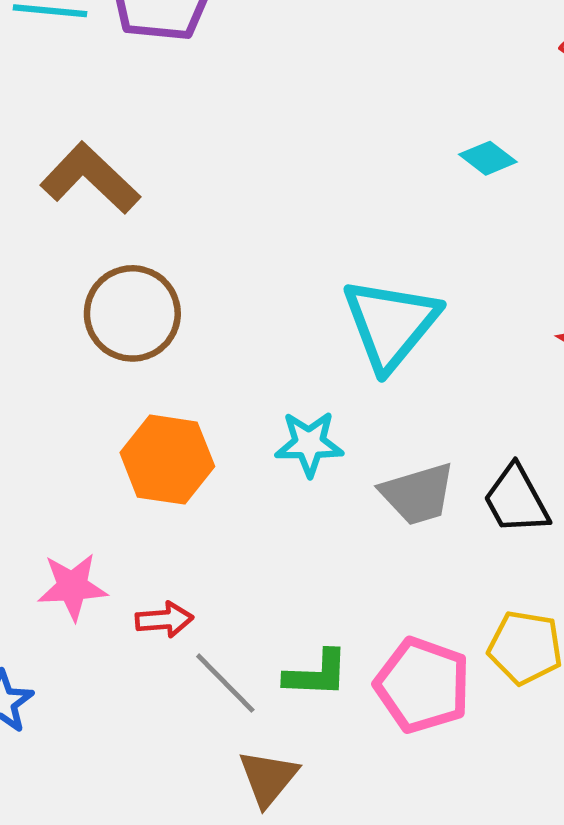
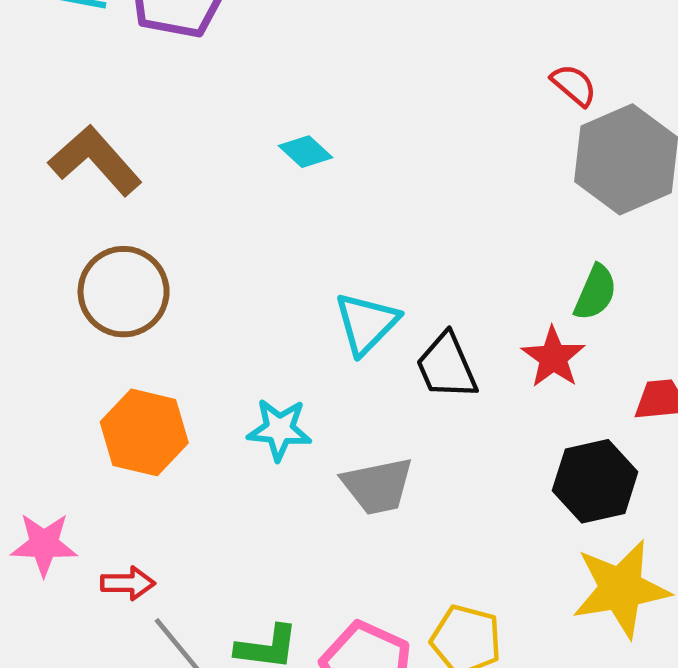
cyan diamond: (488, 158) -> (305, 152), moved
cyan triangle: (391, 324) -> (366, 323), size x0.7
black trapezoid: (516, 500) -> (447, 366), moved

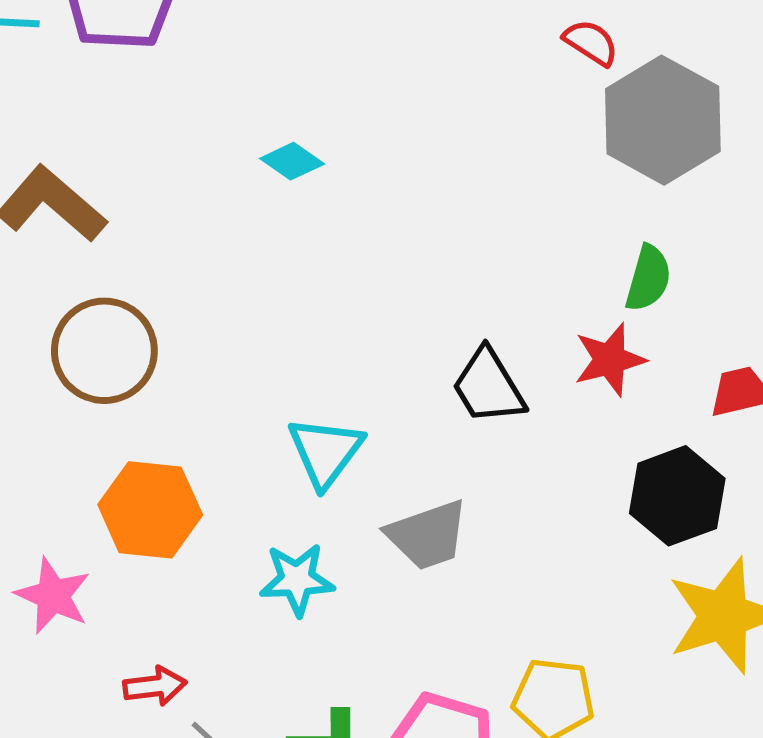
cyan triangle: (366, 323) -> (325, 452), moved
red star: (553, 357) -> (610, 360), turned 30
cyan star: (279, 429) -> (297, 580), moved
pink star: (44, 544) -> (53, 596), moved, turned 30

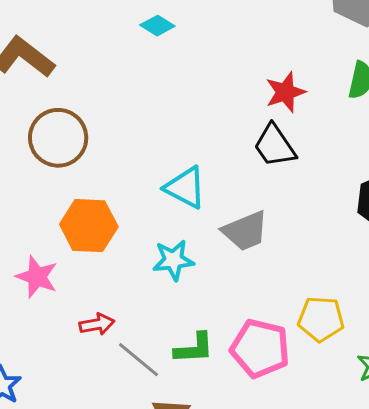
red star: (610, 360) -> (285, 92), moved
cyan triangle: (325, 452) -> (185, 188), turned -36

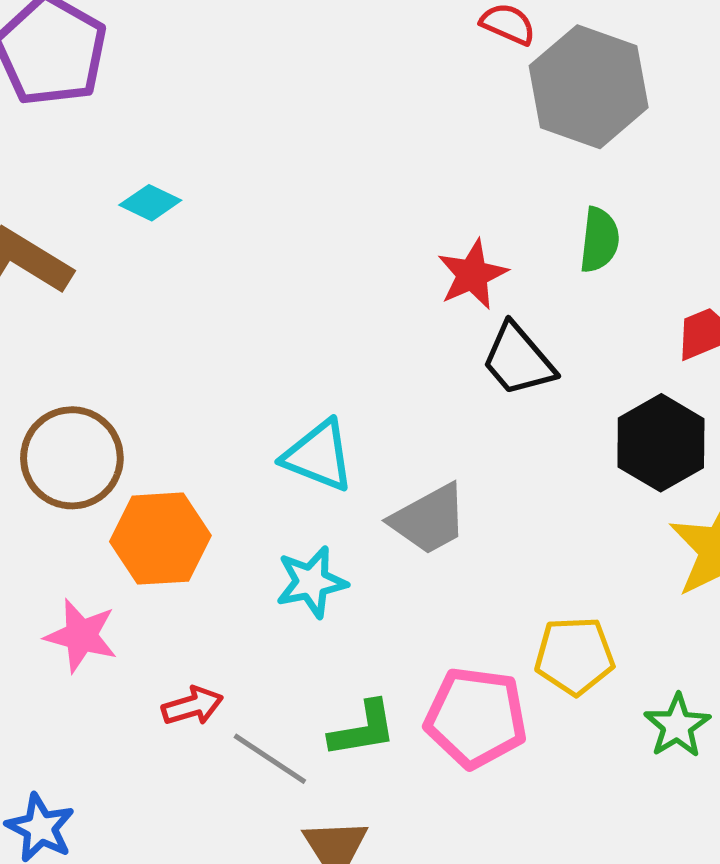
cyan diamond: (157, 26) -> (150, 203), moved
brown circle: (58, 138) -> (72, 458), moved
black trapezoid: (275, 146) -> (518, 360), moved

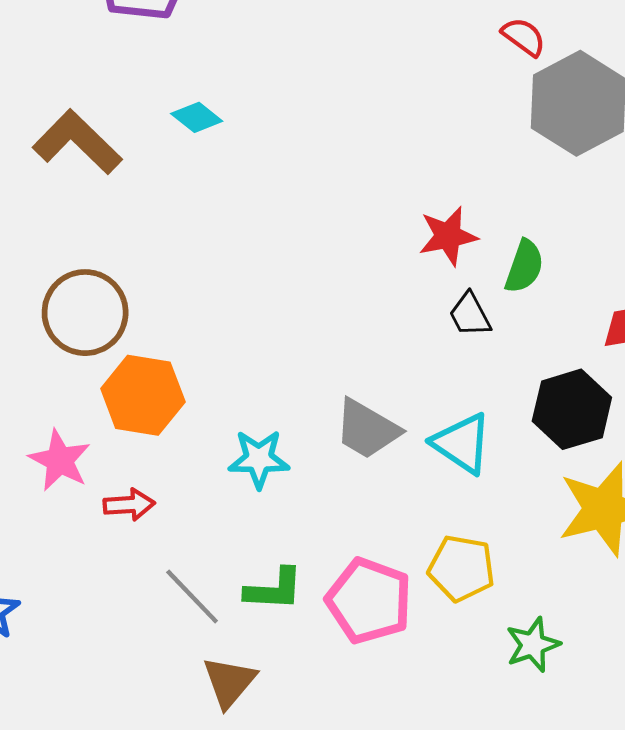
green semicircle: (599, 240) -> (524, 266), moved
black trapezoid: (518, 360) -> (470, 315), size x0.7
cyan triangle: (319, 456) -> (462, 443), moved
gray trapezoid: (429, 519) -> (367, 429), turned 46
red arrow: (192, 706) -> (129, 505), moved

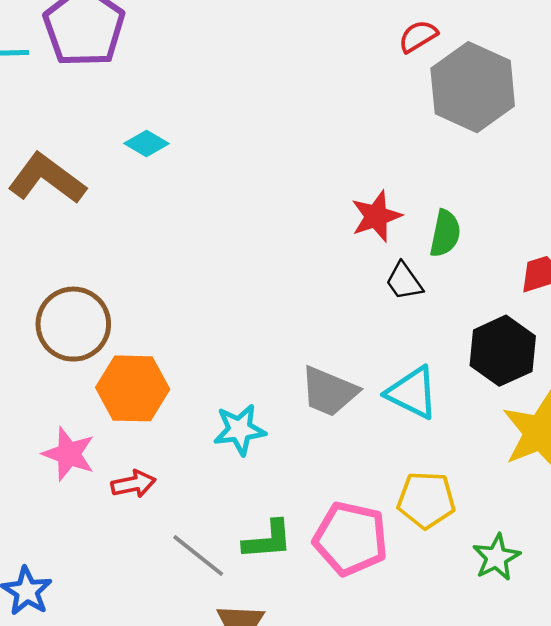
red semicircle: (524, 37) -> (418, 36), turned -60

